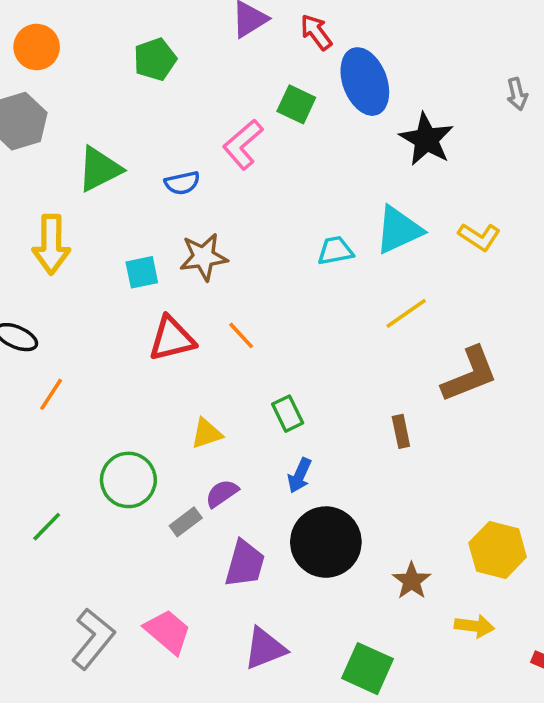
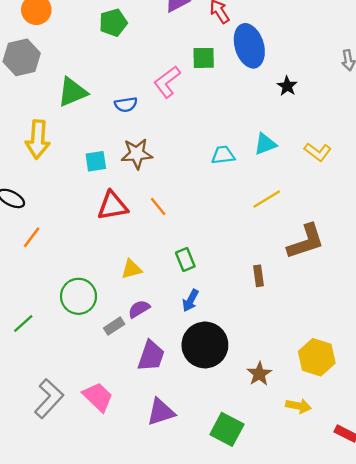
green square: (296, 104) -> (204, 58), turned -30
black star: (426, 139) -> (287, 86), size x0.6
cyan triangle: (399, 230) -> (265, 144), size x0.7

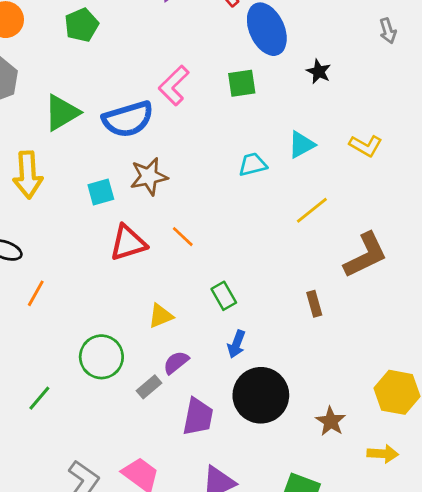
green pentagon: (113, 23) -> (82, 25), moved
green square: (204, 58) -> (242, 83), moved
blue semicircle: (126, 105) -> (128, 119), size x1.8

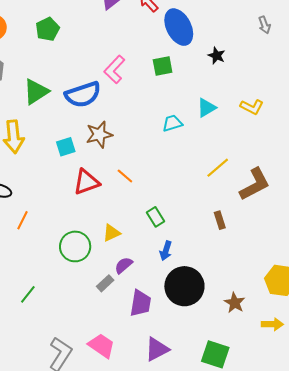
yellow line: (312, 210) -> (218, 168), moved
green circle: (101, 357) -> (75, 246), moved

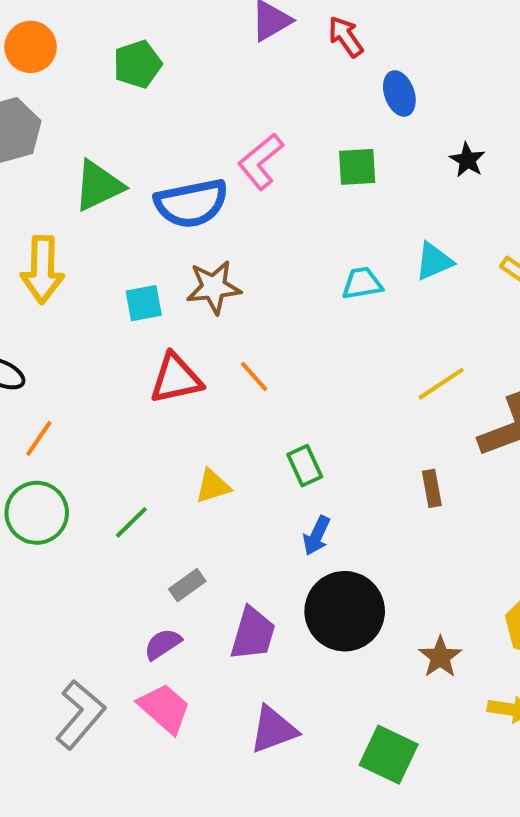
blue ellipse: (179, 27) -> (399, 93), size x0.6
green circle: (75, 246) -> (37, 513), moved
purple semicircle: (124, 265) -> (163, 644), moved
green line: (28, 294) -> (131, 522), moved

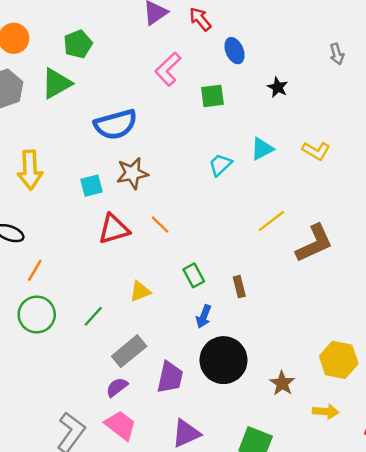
pink L-shape: (261, 161) -> (168, 69), moved
green triangle: (98, 186) -> (56, 83), moved
cyan trapezoid: (362, 283) -> (220, 165), turned -30
brown rectangle: (432, 488) -> (239, 287), moved
gray rectangle: (187, 585) -> (129, 351), size x1.6

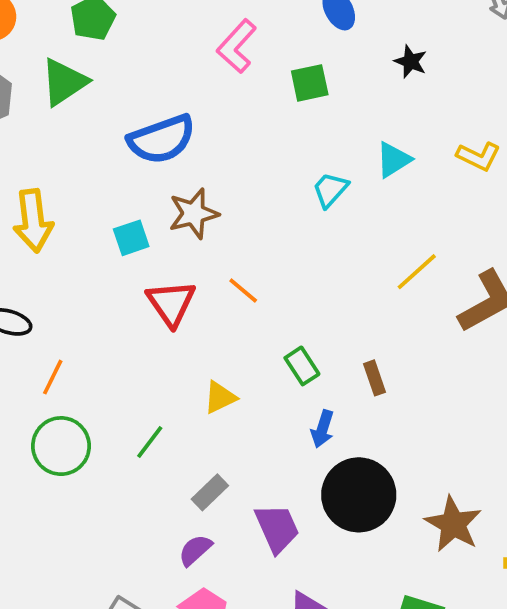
red triangle: (114, 229) -> (171, 303), turned -44
gray rectangle: (129, 351) -> (210, 492), size x0.7
purple trapezoid: (170, 377) -> (277, 528), turned -32
brown star: (282, 383) -> (453, 524), size x1.4

